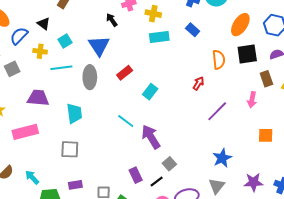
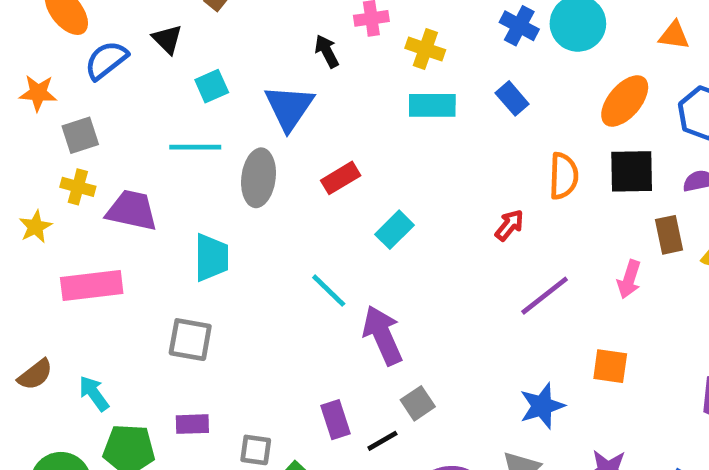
yellow cross: (40, 51) -> (78, 187), moved
orange square: (266, 135) -> (610, 366), moved

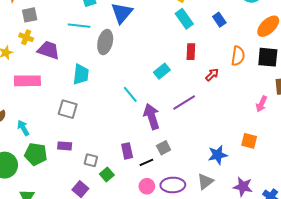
cyan rectangle: (432, 105) -> (184, 19), turned 48
red rectangle: (341, 178) -> (191, 52), moved, turned -63
purple line: (545, 296) -> (184, 103), moved

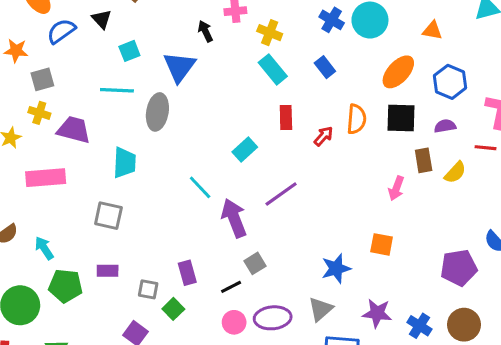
red arrow: (212, 75) -> (323, 136), moved
purple rectangle: (127, 151) -> (187, 273), moved

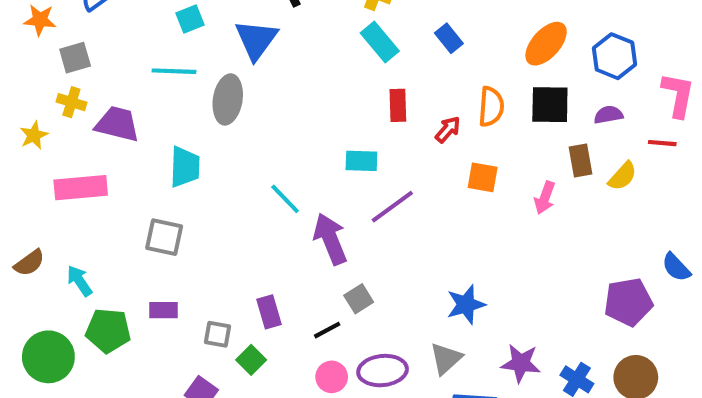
cyan rectangle: (245, 149) -> (361, 161), moved, turned 45
orange square: (382, 244) -> (483, 177), moved

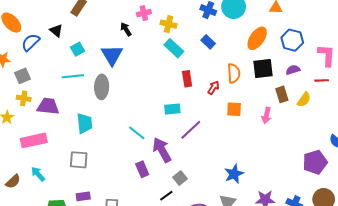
cyan arrow: (79, 281) -> (38, 174), moved
purple rectangle: (269, 312) -> (142, 169), moved

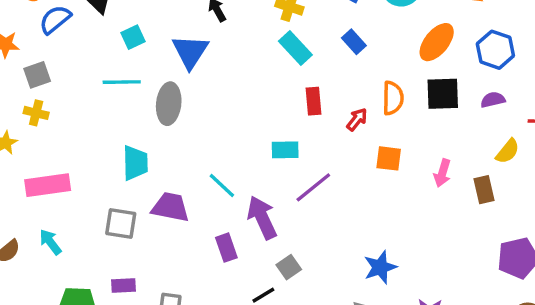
brown rectangle: (282, 94) -> (484, 190), moved
purple trapezoid: (48, 106) -> (170, 207), moved

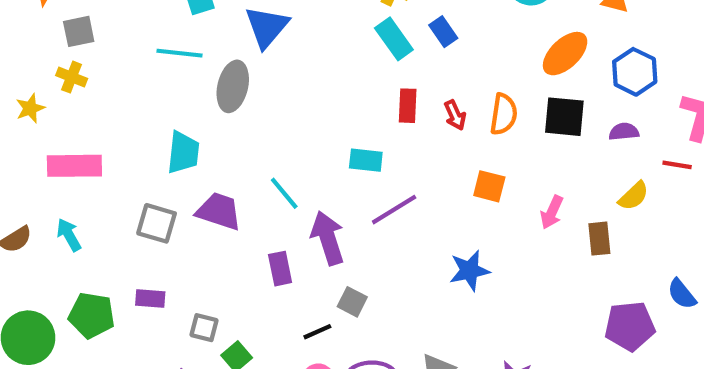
blue rectangle: (354, 42) -> (443, 32), moved
red arrow: (357, 119) -> (455, 115), moved, turned 110
gray square: (289, 267) -> (352, 302), turned -35
blue star: (380, 267) -> (469, 271), moved

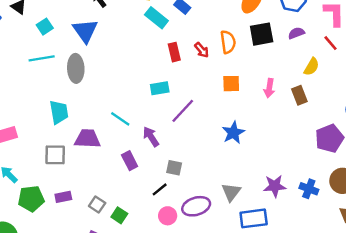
red line: (677, 165) -> (330, 43), turned 56
purple arrow: (328, 238) -> (151, 137), size x0.7
green pentagon: (92, 315) -> (31, 199), moved
gray square: (204, 328) -> (97, 205), turned 35

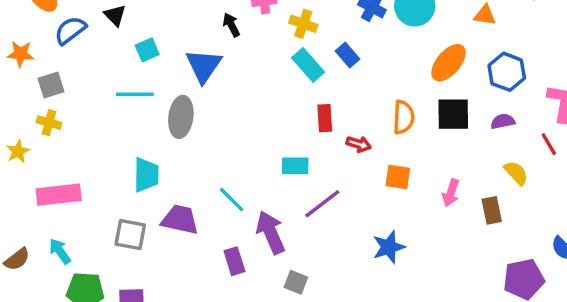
red arrow: (202, 50) -> (359, 144), moved, turned -42
yellow semicircle: (312, 67) -> (516, 173), turned -84
purple arrow: (151, 137) -> (271, 232), size x1.4

